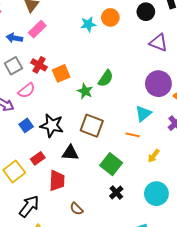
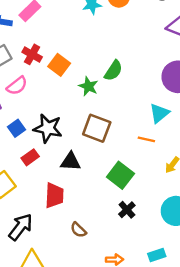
orange square: (61, 73) -> (59, 65), turned -30
red rectangle: (38, 158) -> (30, 157), moved

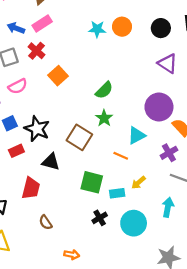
red cross: (32, 54) -> (37, 51), moved
green star: (88, 86) -> (104, 118), moved
green square: (120, 175) -> (92, 182), turned -35
black cross: (127, 210) -> (100, 218), moved
cyan rectangle: (157, 255) -> (117, 193), moved

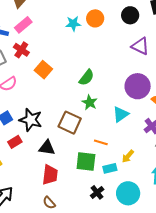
orange line: (121, 156) -> (101, 142), moved
red trapezoid: (31, 188) -> (50, 175), moved

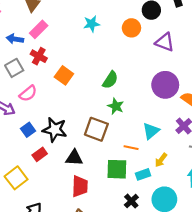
orange circle: (95, 18) -> (131, 28), moved
cyan triangle: (121, 114) -> (151, 131), moved

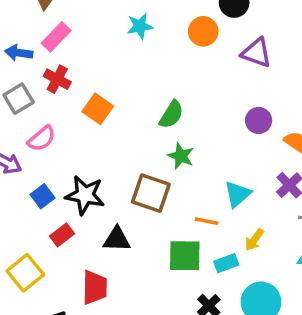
purple circle: (165, 85) -> (259, 120), size x0.6
red trapezoid: (80, 186) -> (95, 287), moved

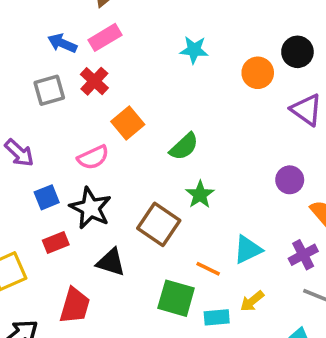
green semicircle: (171, 115) -> (184, 147), moved
pink semicircle: (42, 139) -> (93, 157), moved

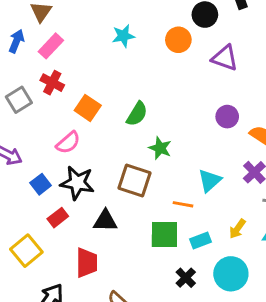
blue arrow: (62, 43) -> (16, 41), moved, turned 105
yellow arrow: (252, 301) -> (237, 229), moved

